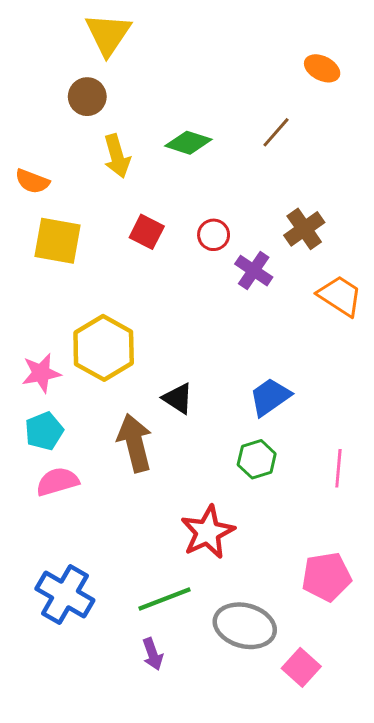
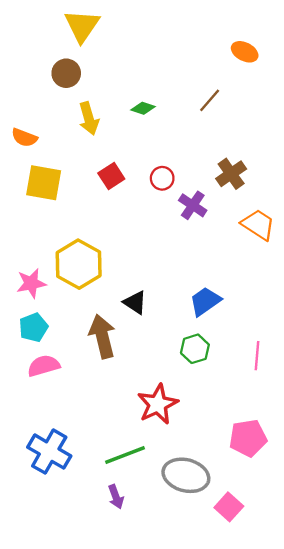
green diamond: (188, 143) -> (143, 108), size x0.7
red square: (147, 232) -> (111, 176), turned 30

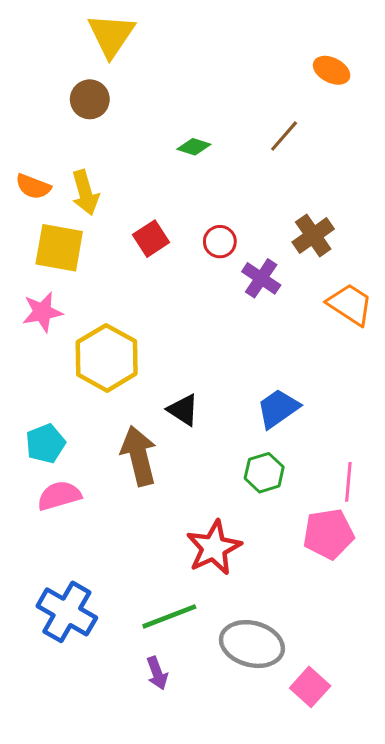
yellow arrow: (89, 118) -> (85, 193), moved
pink star: (31, 283) -> (42, 312), moved
pink pentagon: (248, 438) -> (328, 534), moved

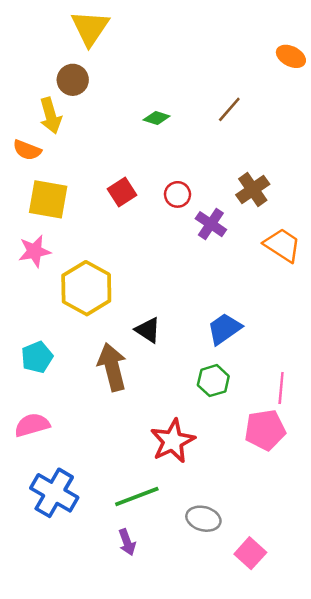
orange ellipse: (332, 70) -> (291, 56), moved
yellow arrow: (85, 193) -> (51, 116), moved
pink semicircle: (59, 496) -> (32, 425), moved
gray ellipse: (252, 644) -> (203, 519), size x0.7

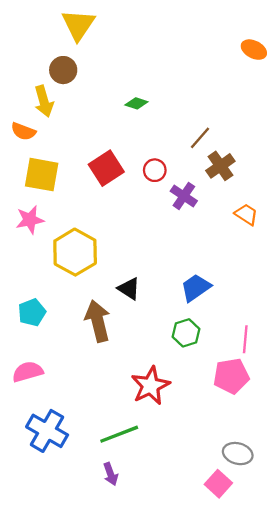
brown line: (229, 109) -> (200, 138), moved
red square: (122, 192) -> (106, 168), size x1.4
orange trapezoid: (282, 245) -> (246, 214), size x0.7
gray ellipse: (203, 519) -> (238, 454), moved

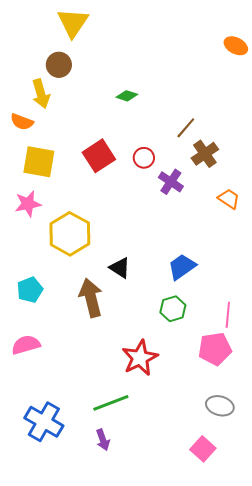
blue cross: (47, 431) -> (44, 422), moved
gray ellipse: (238, 454) -> (220, 406), moved

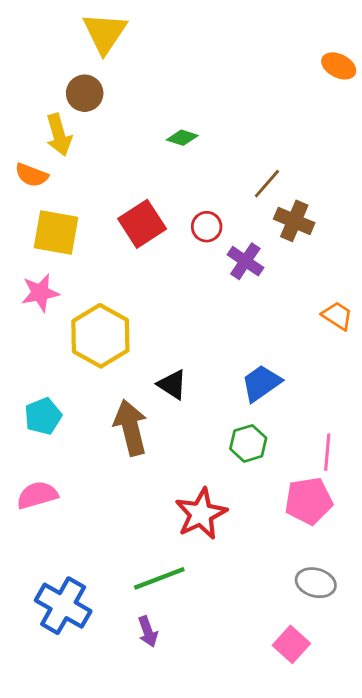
brown cross: (205, 154) -> (294, 221), turned -32
orange trapezoid: (229, 199) -> (337, 316), moved

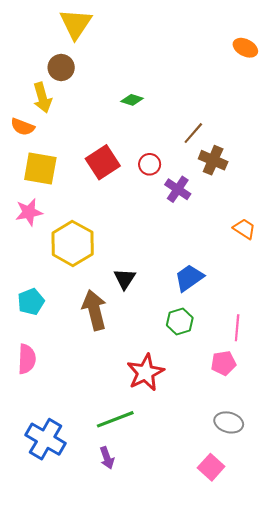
black triangle: (172, 385) -> (125, 279), turned 30
pink semicircle: (37, 495) -> (27, 359), turned 108
pink pentagon: (309, 501) -> (224, 363), size x0.7

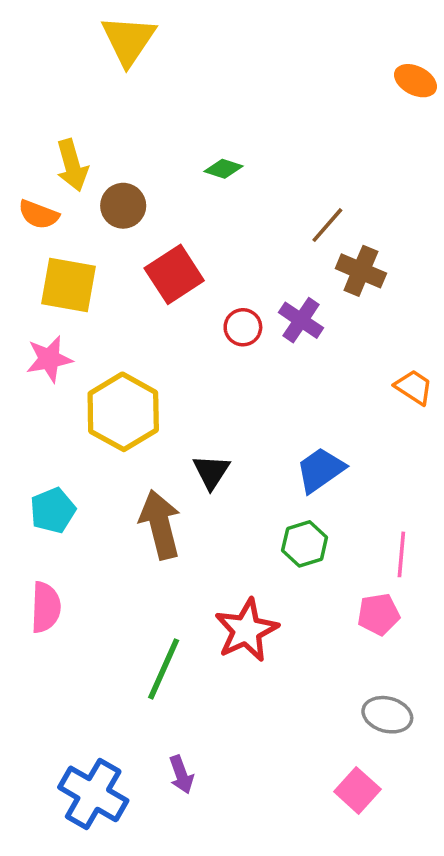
brown circle: (61, 68) -> (123, 206), moved
red circle: (150, 164) -> (243, 327), moved
green line: (115, 419) -> (164, 669), moved, turned -45
blue cross: (46, 439) -> (93, 794), moved

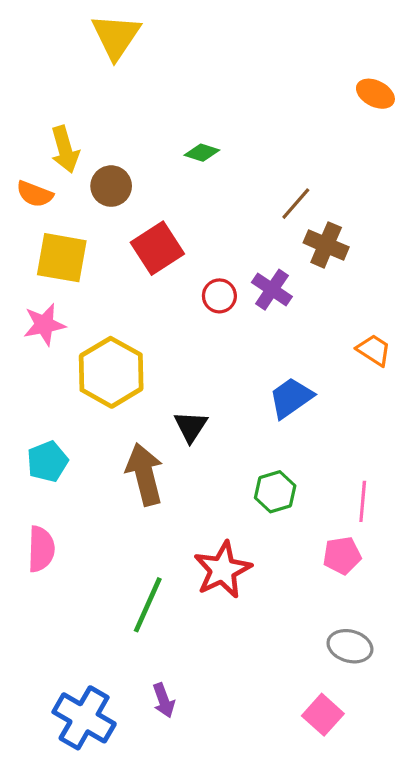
orange ellipse: (416, 81) -> (375, 94), moved
blue trapezoid: (320, 470) -> (291, 398), moved

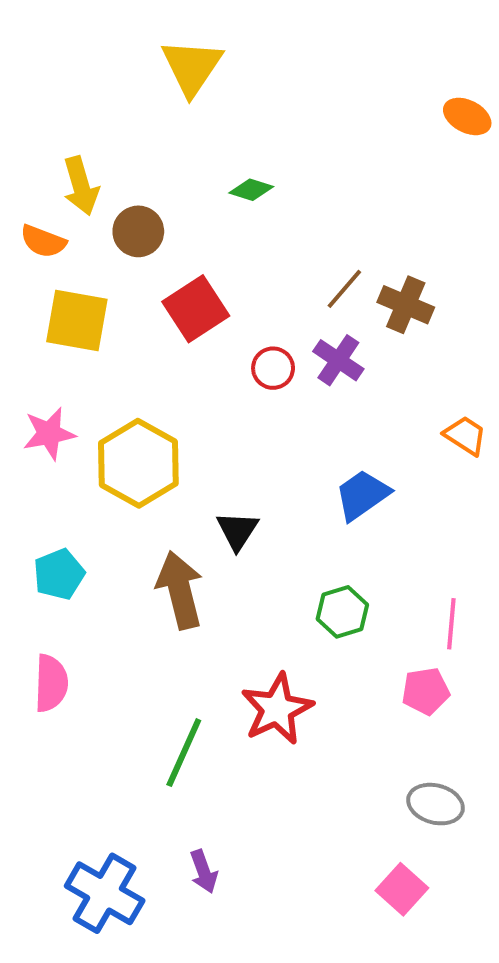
yellow triangle: (116, 36) -> (192, 67), moved
brown line: (296, 204) -> (344, 289), moved
pink star: (44, 325) -> (49, 434), moved

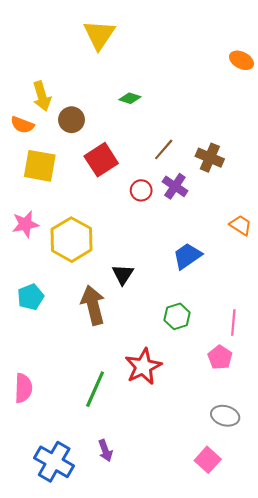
brown line: (344, 289) -> (164, 149), moved
pink semicircle: (51, 683) -> (23, 388), moved
pink pentagon: (426, 691) -> (220, 357), turned -30

